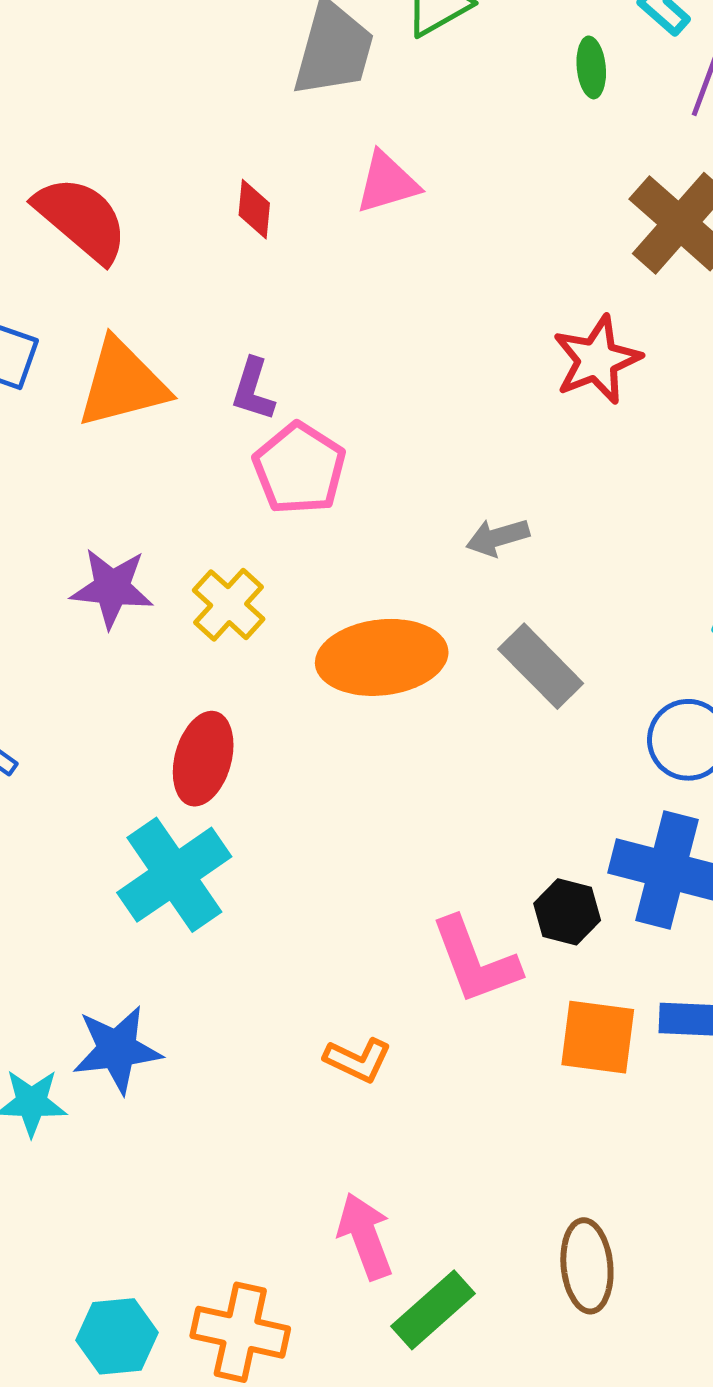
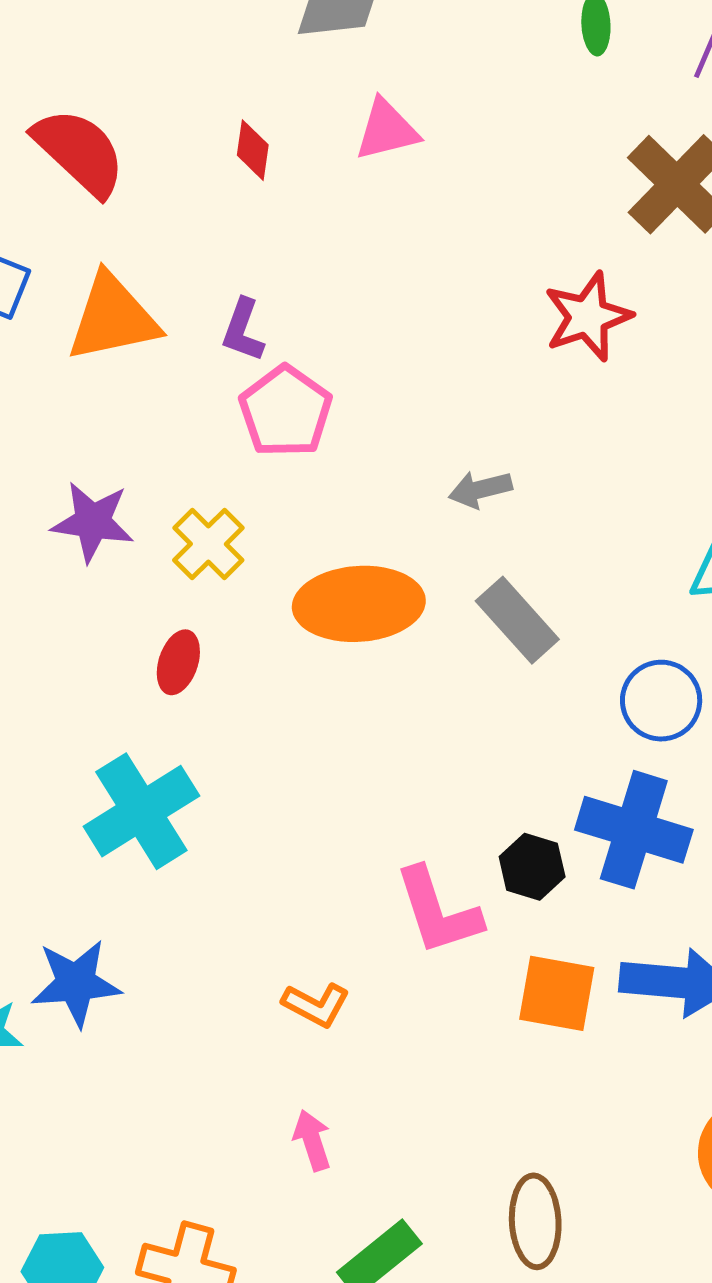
red ellipse: (203, 759) -> (178, 662), moved, size x0.7
pink arrow: (365, 1236) -> (312, 1140), moved, size x0.7

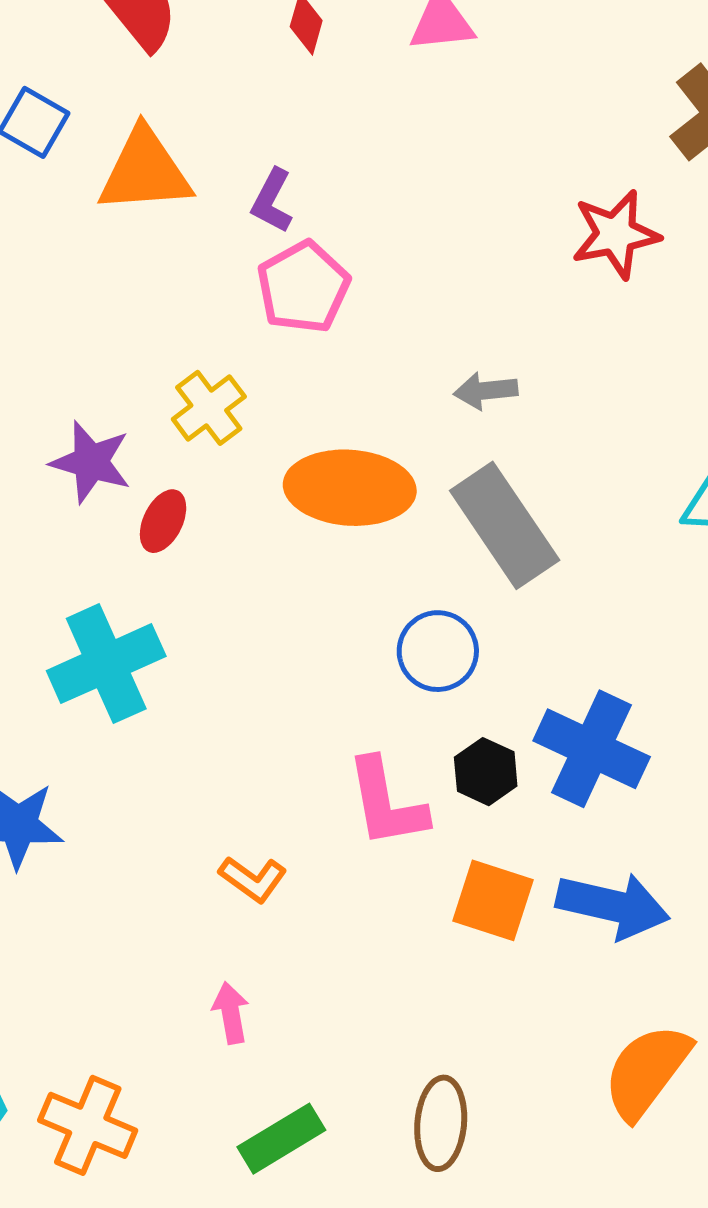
purple star: (93, 522) -> (91, 462), moved
gray rectangle: (517, 620) -> (505, 525), size x1.4
blue circle: (661, 701) -> (438, 651), moved

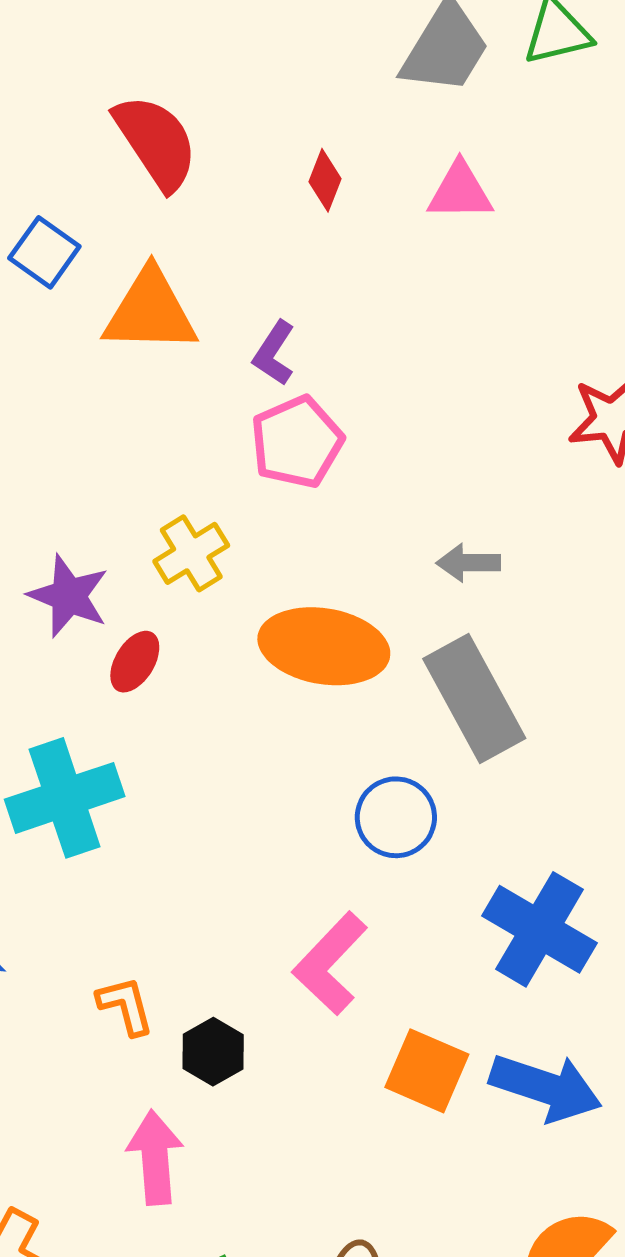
black hexagon: (486, 772) -> (213, 1052), moved
pink L-shape: (386, 803) -> (330, 964), turned 48
orange L-shape: (253, 879) -> (125, 1006), moved, turned -146
pink arrow: (231, 1013) -> (155, 1158), size x1.5

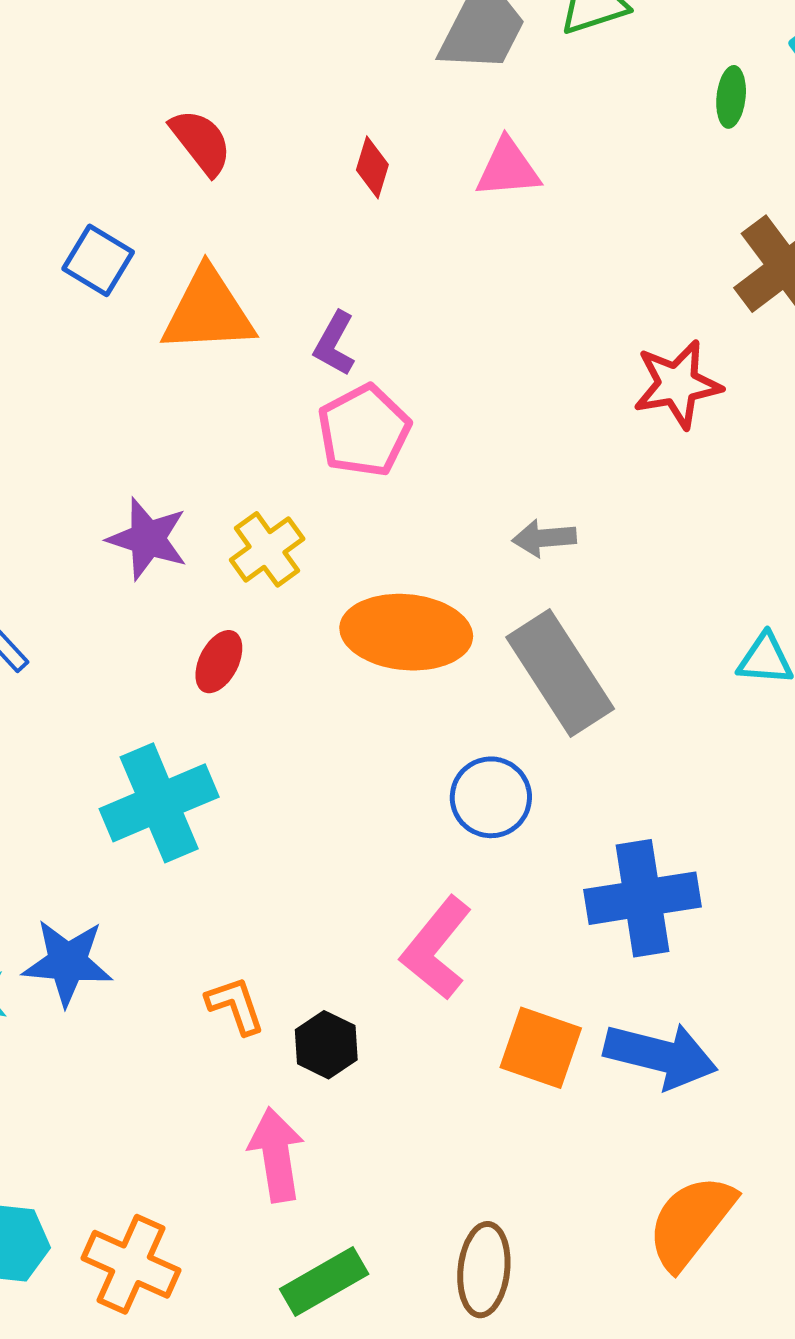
red semicircle: (156, 142) -> (201, 142), size x0.7
purple star: (69, 596) -> (147, 539), moved
blue cross: (540, 929) -> (643, 898), turned -35

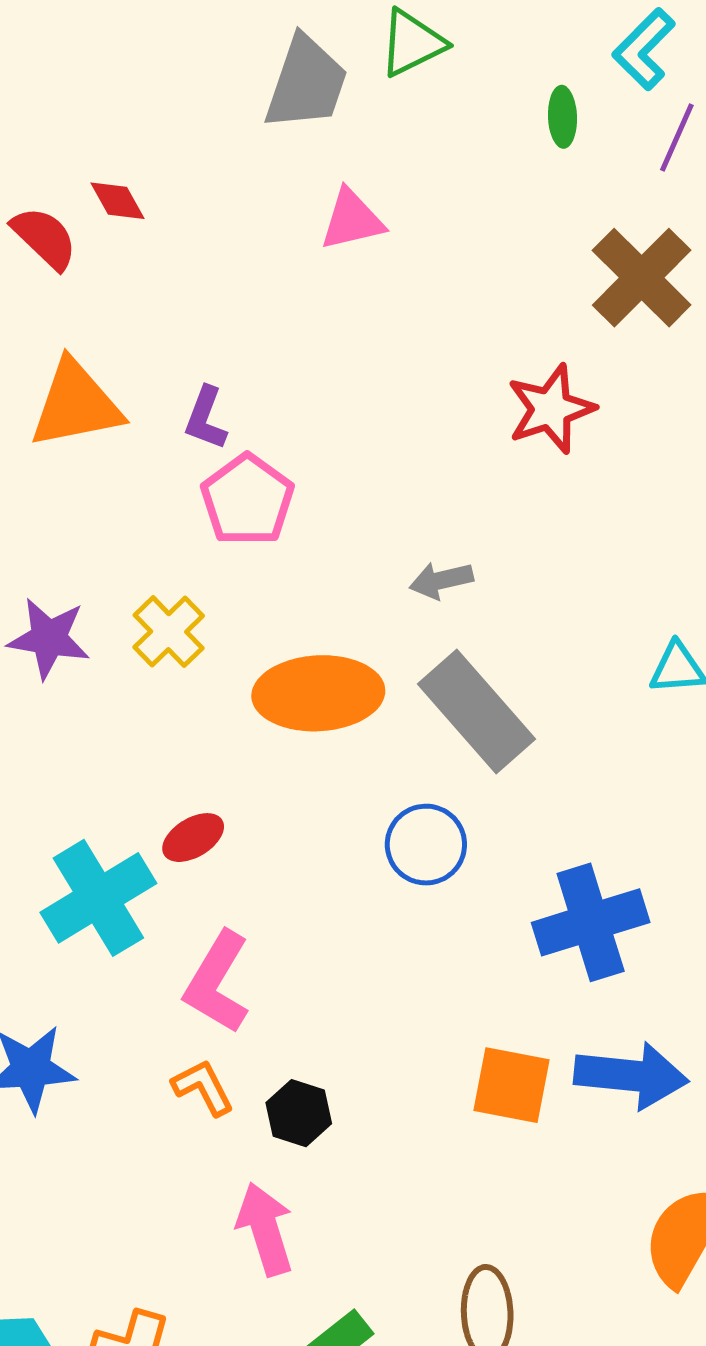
red diamond: (372, 167) -> (117, 201), moved, turned -38
red ellipse: (219, 662) -> (193, 838), moved, turned 40
pink L-shape: (436, 948) -> (217, 982), moved

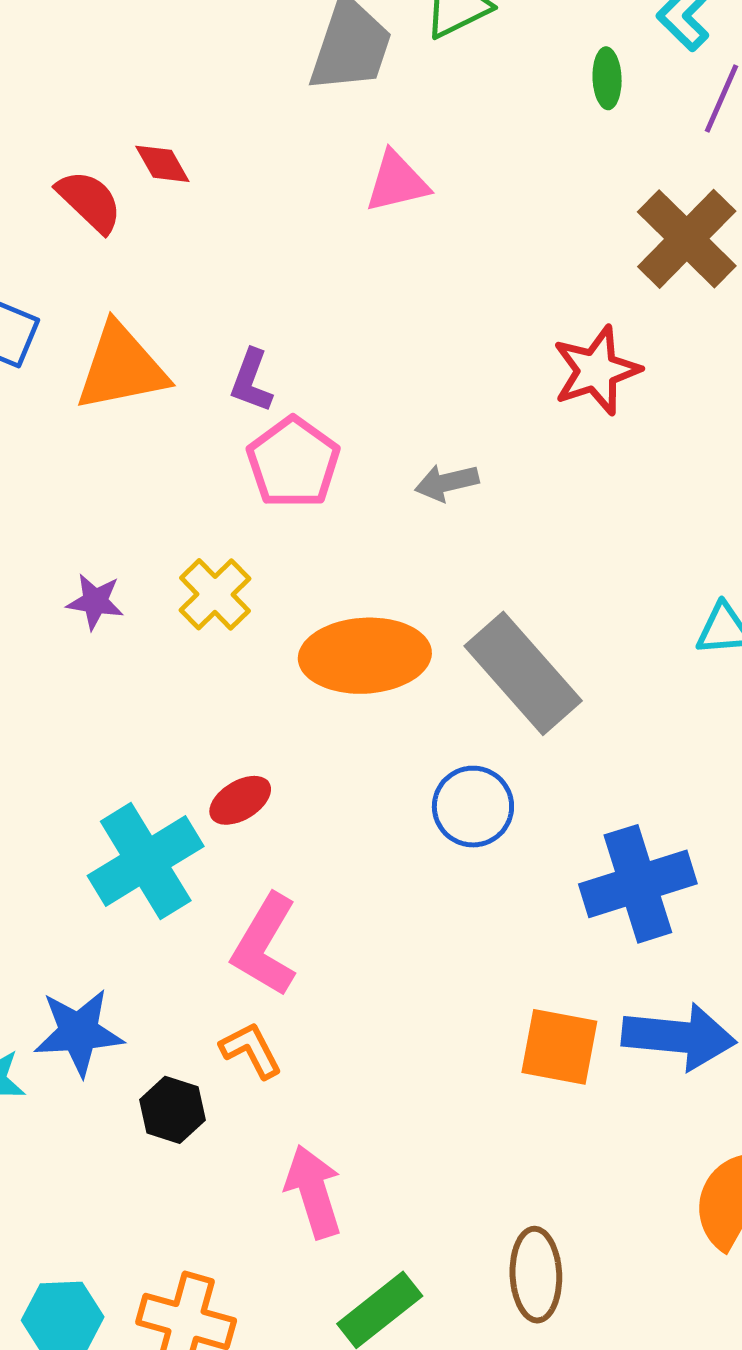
gray arrow: (441, 580) -> (447, 482), moved
purple star: (49, 638) -> (95, 602), size x0.7
black hexagon: (299, 1113) -> (172, 1110), moved

